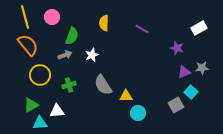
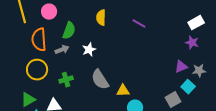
orange semicircle: (28, 45) -> (39, 40), moved, turned -145
purple star: (177, 48) -> (192, 43), moved
gray star: (202, 68) -> (199, 71), moved

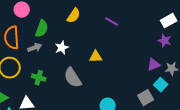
yellow semicircle: (101, 18) -> (74, 16), turned -147
green cross: (66, 80) -> (39, 78), turned 32
yellow triangle: (123, 91) -> (96, 57), moved

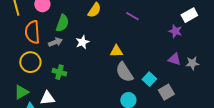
purple star: (165, 41) -> (175, 31), moved
purple triangle: (154, 65) -> (174, 59), turned 40
gray semicircle: (73, 78) -> (124, 72), moved
cyan square: (161, 85) -> (149, 79), moved

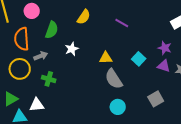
purple star: (175, 31) -> (165, 48), moved
gray arrow: (55, 42) -> (41, 56), moved
cyan square: (149, 79) -> (139, 59), moved

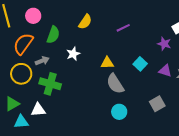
purple line: (122, 23) -> (123, 28), turned -56
orange semicircle: (22, 39) -> (23, 44), turned 40
purple star: (165, 48) -> (164, 44), moved
green cross: (49, 79) -> (50, 84), size x1.5

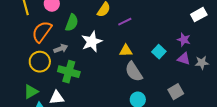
purple line: (123, 28) -> (125, 22), moved
purple star: (164, 44) -> (184, 40), moved
white star: (73, 54) -> (92, 42), size x1.5

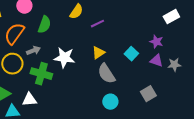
white star: (92, 42) -> (64, 58), moved, turned 30
yellow triangle: (126, 51) -> (98, 53), turned -32

